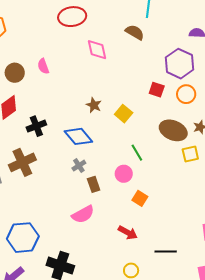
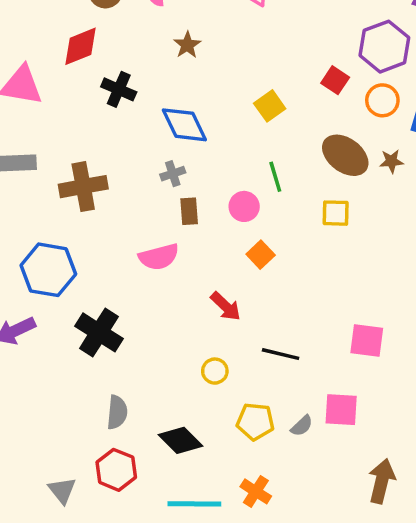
brown star: (94, 105) -> (187, 45), moved
black cross: (36, 126) -> (119, 89), turned 30
yellow square: (190, 154) -> (336, 213), moved
brown cross: (22, 162) -> (83, 187), moved

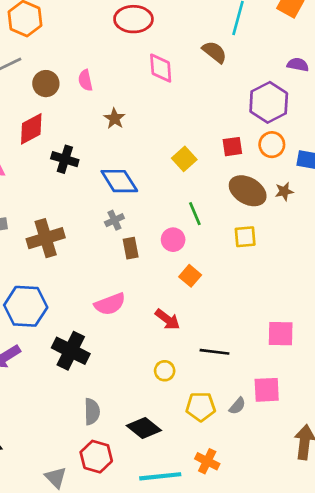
red square: (335, 80) -> (232, 147), moved, turned -35
pink semicircle: (159, 257) -> (110, 304), moved

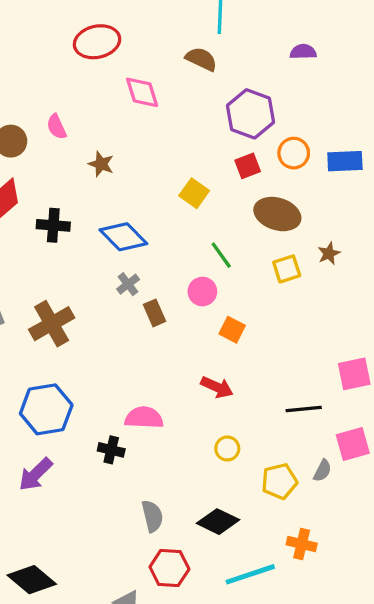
purple hexagon: (269, 102) -> (250, 114), moved
brown star: (284, 191) -> (329, 253), moved
pink semicircle: (110, 304) -> (144, 418), moved, turned -144
black cross: (71, 351) -> (111, 450), size x0.6
black line: (214, 352) -> (304, 409), moved

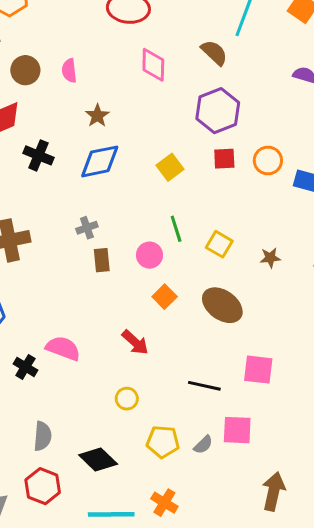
purple hexagon: (250, 114) -> (218, 111), moved
brown ellipse: (277, 214) -> (222, 305), moved
blue diamond: (123, 237) -> (100, 161), moved, turned -75
yellow square: (287, 269) -> (219, 244), moved, turned 30

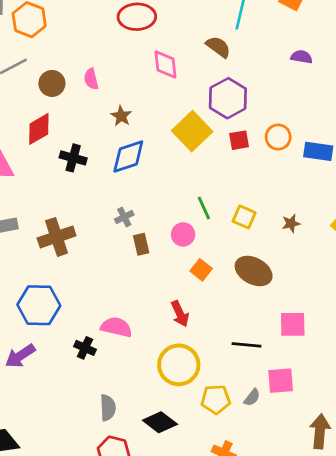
yellow square: (170, 167) -> (192, 131), moved, size x1.6
red arrow: (135, 342) -> (180, 314), turned 30
yellow circle: (127, 399) -> (179, 365), size x2.0

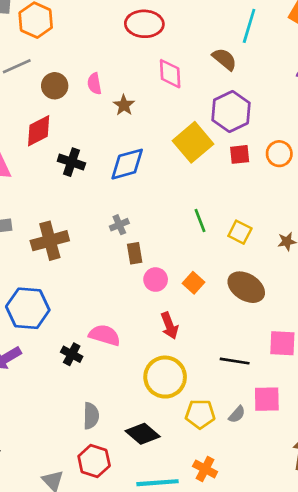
brown star: (121, 116) -> (124, 105), moved
pink circle: (183, 234) -> (156, 280), moved

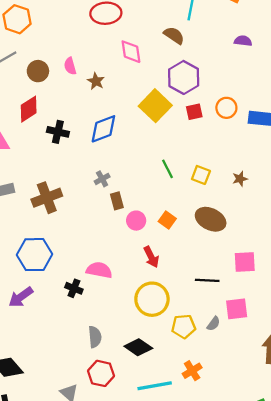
orange cross: (205, 469) -> (192, 371), turned 36

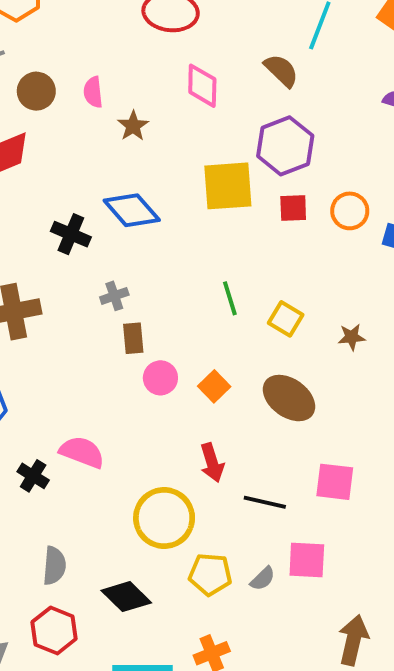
yellow square: (155, 106) -> (228, 186), turned 32
blue diamond: (103, 129) -> (132, 210), turned 60
black cross: (58, 132) -> (71, 234), moved
red arrow: (151, 257) -> (212, 463), moved

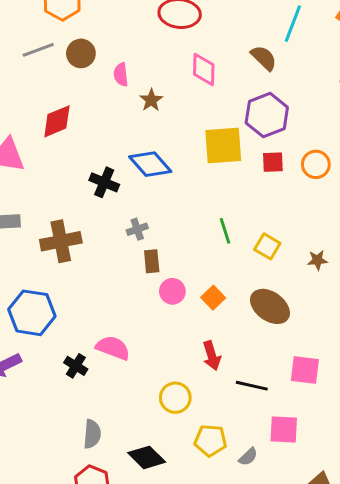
brown circle: (36, 91) -> (81, 53), moved
yellow circle: (164, 518) -> (175, 398), size x0.7
gray semicircle: (263, 579) -> (248, 457), moved

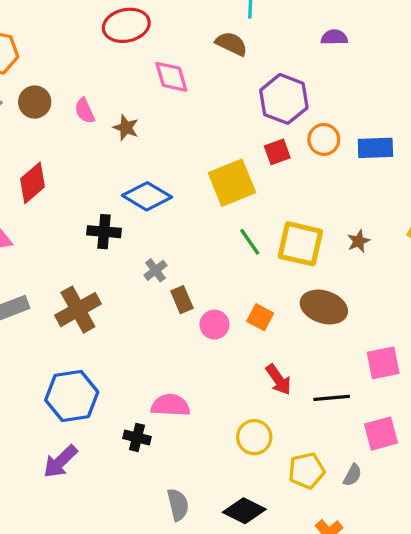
purple hexagon: (267, 115) -> (284, 99), moved
yellow square: (223, 146) -> (232, 183), moved
yellow square: (267, 246) -> (300, 244), size x1.6

